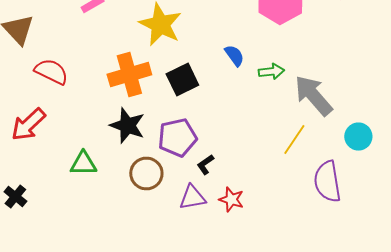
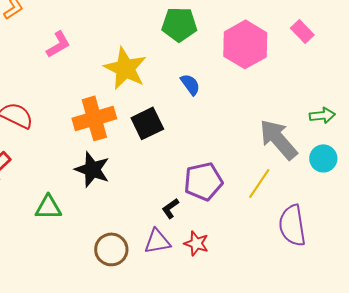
blue semicircle: (234, 56) -> (190, 84), moved
green arrow: (271, 72) -> (322, 115), moved
cyan circle: (358, 136) -> (323, 158), moved
purple pentagon: (177, 138) -> (203, 181), moved
brown circle: (146, 174) -> (111, 249), moved

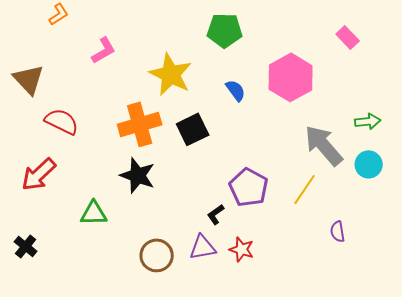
pink hexagon: (245, 44) -> (291, 77), moved
purple pentagon: (203, 181) -> (249, 187), turned -30
purple semicircle: (292, 225) -> (338, 231), size x0.5

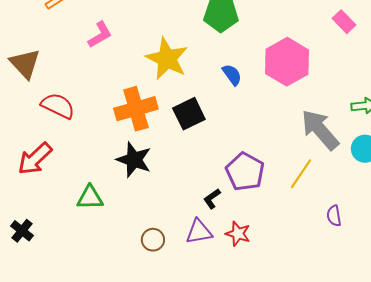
brown circle: (157, 255) -> (153, 240), size x0.7

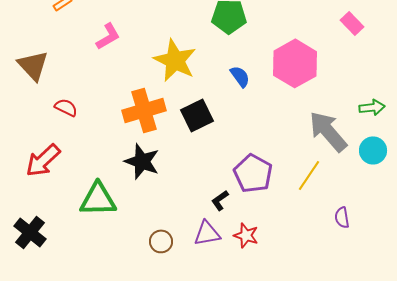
red semicircle: (58, 106) -> (66, 107), size x0.7
green triangle: (90, 198) -> (98, 199), size x1.4
black cross: (22, 231) -> (30, 232), size x1.4

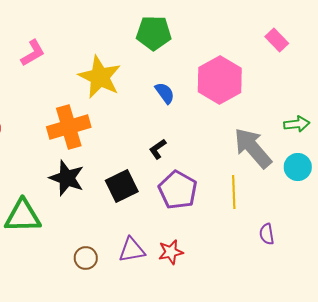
black square: (197, 115) -> (122, 186), moved
yellow line: (309, 175) -> (234, 192), turned -36
black L-shape: (220, 200) -> (158, 149), moved
red star: (246, 235) -> (171, 252), turned -30

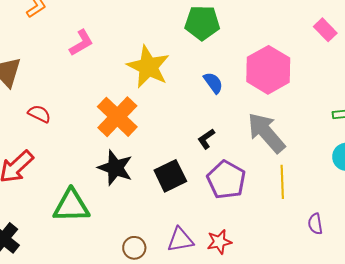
orange cross: (69, 127) -> (117, 117), turned -30
gray arrow: (253, 148) -> (266, 133), moved

